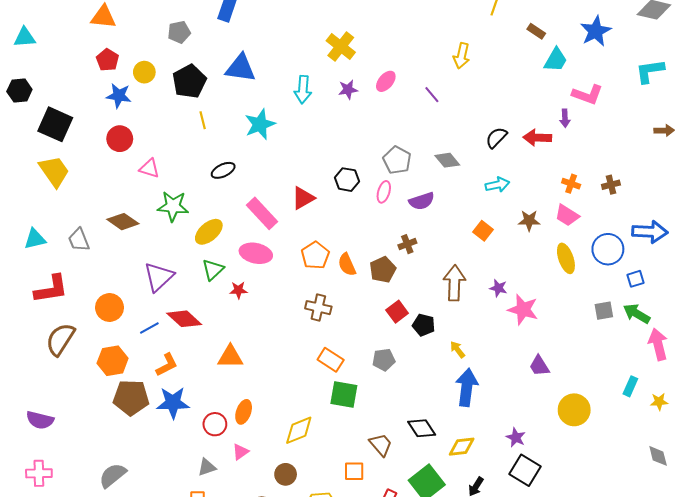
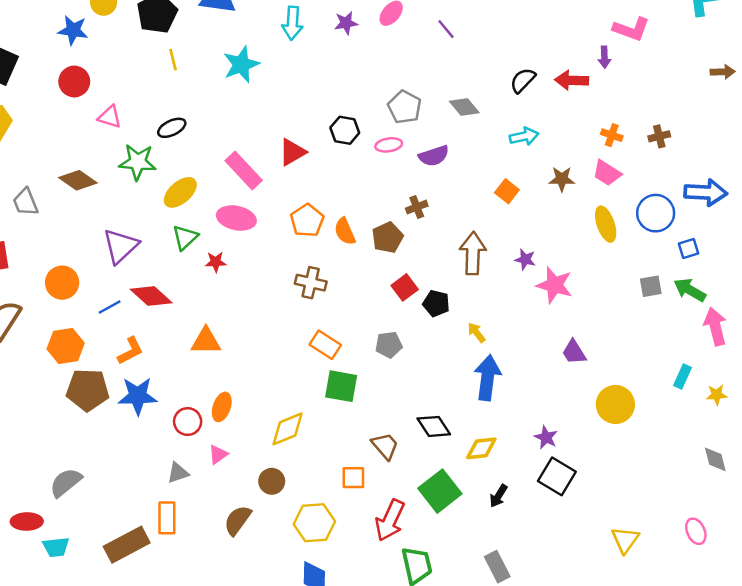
black ellipse: (223, 170) -> (172, 128), moved
pink ellipse: (384, 192) -> (389, 145), turned 65

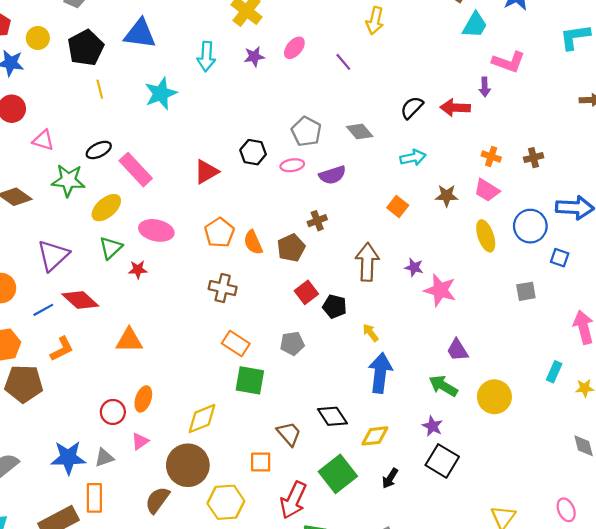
pink rectangle: (244, 170) -> (136, 170), moved
blue square: (689, 248) -> (560, 258), turned 36
green arrow: (690, 290) -> (443, 386), moved
blue star: (138, 396) -> (68, 458), moved
brown circle: (272, 481) -> (188, 465), size x1.8

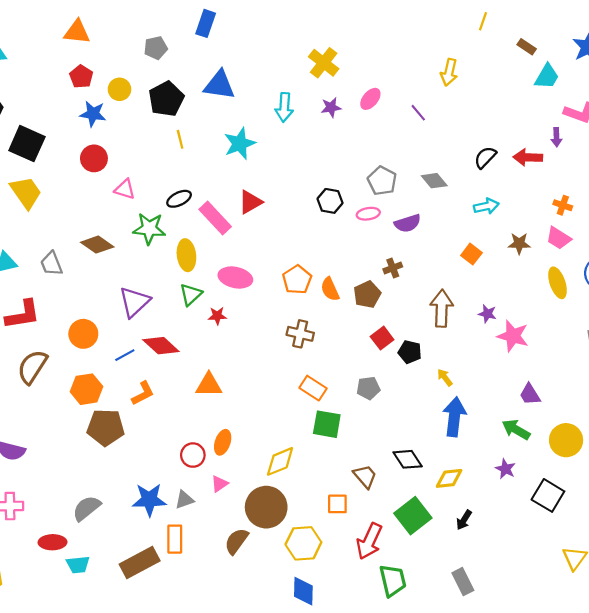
red triangle: (206, 172) -> (250, 202), moved
yellow ellipse: (106, 208) -> (186, 255), turned -56
black square: (442, 461) -> (548, 495), moved

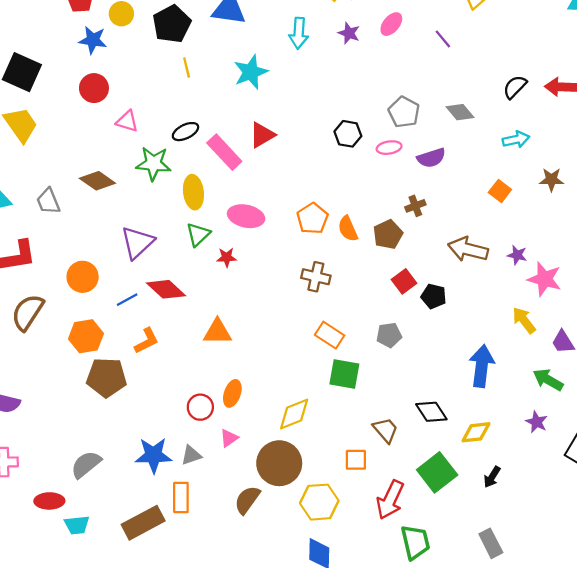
purple star: (331, 107) -> (349, 33), turned 30
brown arrow: (442, 308) -> (468, 249), turned -78
yellow arrow: (445, 377) -> (524, 320), moved, size x1.4

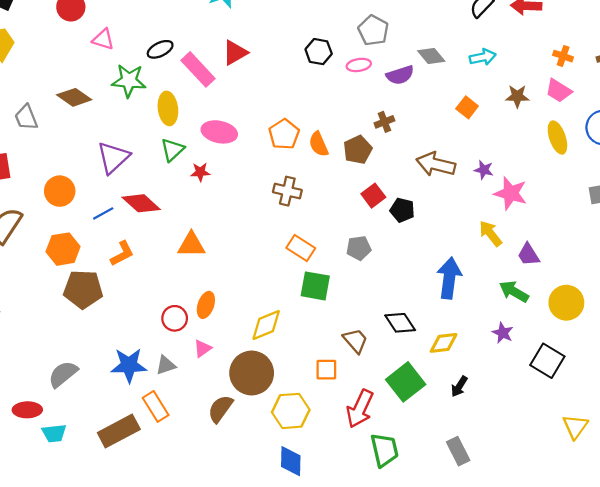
gray diamond: (460, 112) -> (431, 56), moved
orange rectangle: (181, 498) -> (156, 406), turned -32

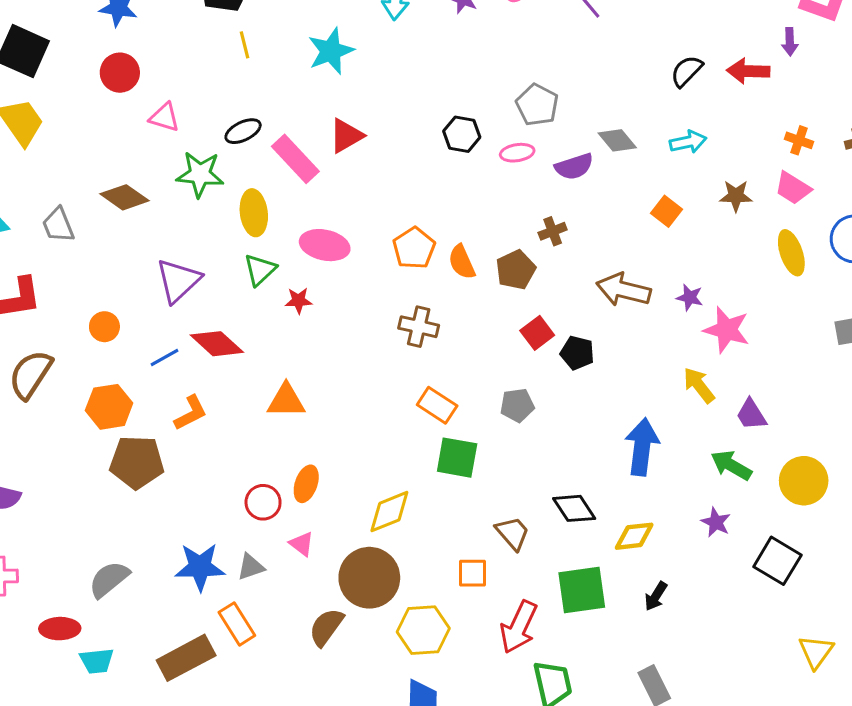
orange circle: (60, 191) -> (104, 327), size x0.7
pink triangle: (203, 348) -> (302, 544), turned -48
green square: (406, 382) -> (582, 590), turned 30

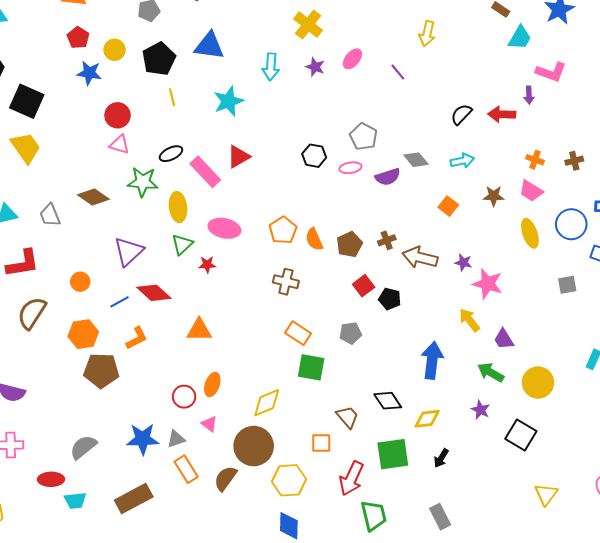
red circle: (120, 73) -> (118, 115), moved
brown cross: (553, 231) -> (387, 240), moved
orange rectangle: (237, 624) -> (186, 469), moved

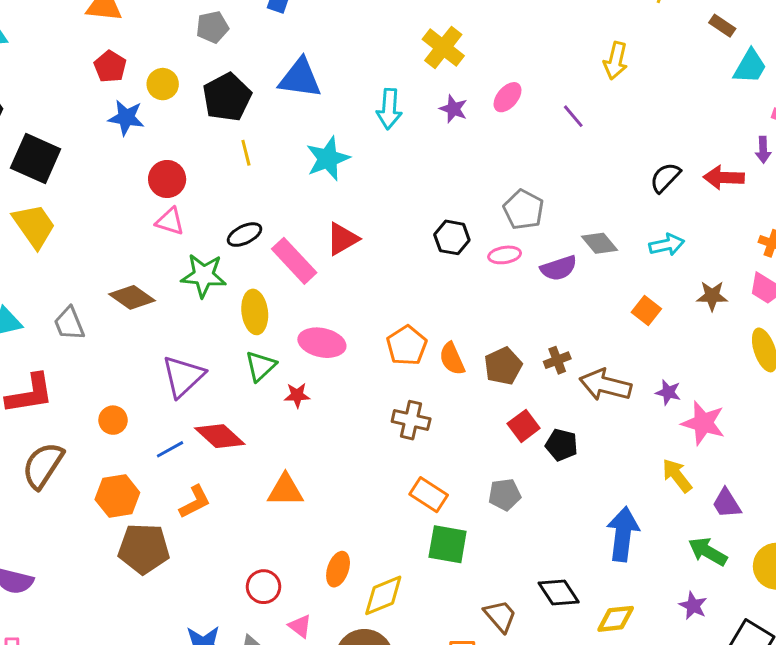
orange ellipse: (212, 385) -> (338, 569), moved

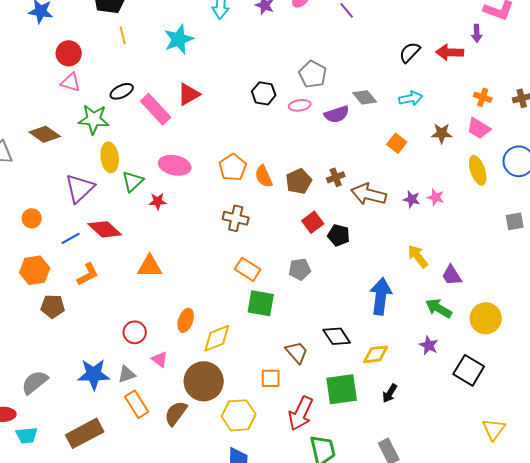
yellow ellipse: (255, 312) -> (110, 157), moved
pink star: (703, 423) -> (436, 197), moved, size x0.6
brown pentagon: (144, 549) -> (53, 306), size x0.7

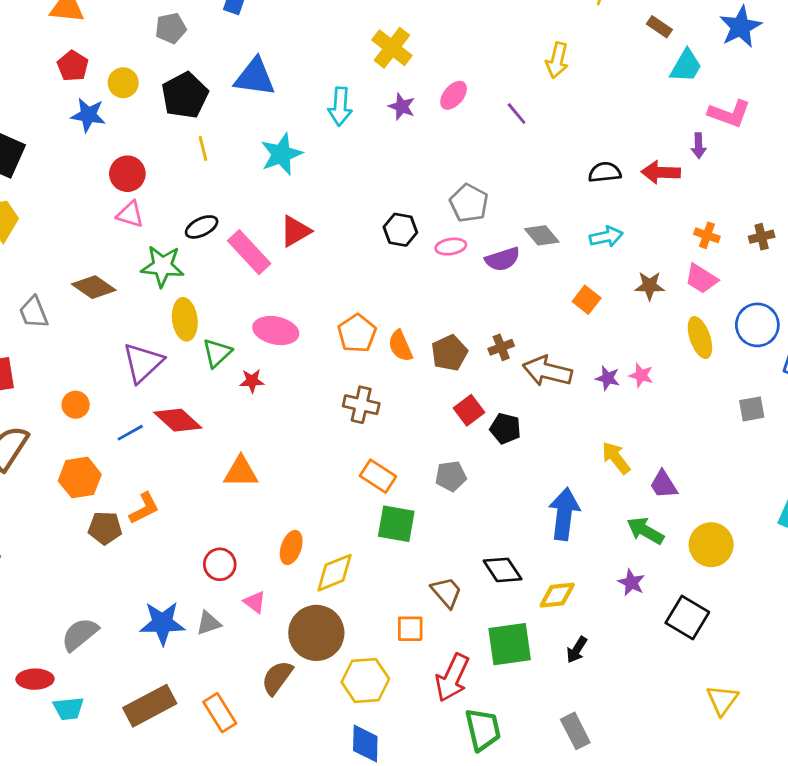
black semicircle: (410, 52) -> (605, 172), turned 40
orange L-shape: (88, 274) -> (144, 508), moved
orange rectangle: (137, 404) -> (220, 713), moved

